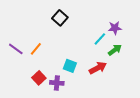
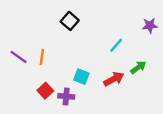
purple star: (115, 28) -> (150, 26), moved
orange line: (36, 49) -> (42, 57), turned -32
green arrow: (115, 50) -> (138, 67), moved

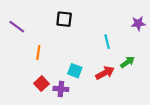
black square: (70, 21) -> (64, 19), turned -35
cyan line: (116, 45) -> (107, 42), turned -56
purple line: (19, 57) -> (17, 27), moved

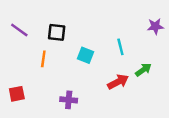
black square: (64, 19) -> (57, 32), moved
cyan square: (75, 71) -> (86, 55), moved
red square: (42, 84) -> (17, 94), moved, turned 32

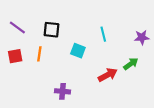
purple star: (155, 26) -> (142, 37), moved
cyan line: (120, 47) -> (103, 34), moved
red square: (17, 94) -> (15, 56), moved

